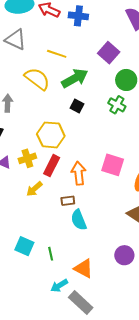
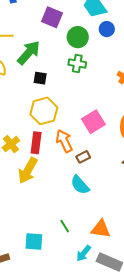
yellow hexagon: (51, 135) -> (44, 111), moved
pink square: (113, 165) -> (93, 122), turned -30
yellow arrow: (34, 189) -> (28, 171), size x1.5
brown rectangle: (68, 201) -> (83, 157), moved
cyan square: (24, 246) -> (34, 242), moved

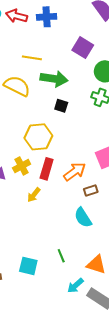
green arrow: (29, 53) -> (54, 79), turned 48
yellow hexagon: (44, 111) -> (38, 137), moved
orange arrow: (64, 141) -> (75, 172), turned 70
yellow arrow: (28, 171) -> (34, 195), size x0.6

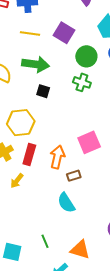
yellow line: (32, 58) -> (30, 33), moved
orange arrow: (75, 172) -> (57, 157), turned -40

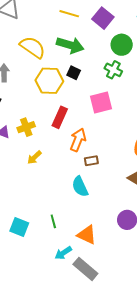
yellow hexagon: (21, 123) -> (49, 81), moved
pink square: (89, 142) -> (101, 103), moved
red rectangle: (29, 155) -> (60, 117), moved

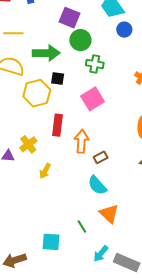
yellow line: (69, 14) -> (13, 33), moved
green circle: (122, 45) -> (80, 40), moved
orange triangle: (87, 235) -> (109, 214), moved, turned 35

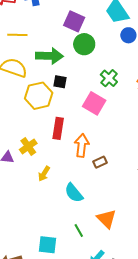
green cross: (95, 64) -> (109, 78), moved, turned 30
pink square: (93, 99) -> (94, 103), turned -30
cyan semicircle: (97, 185) -> (74, 193), moved

